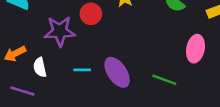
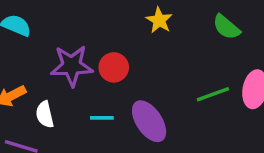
red circle: (91, 14) -> (114, 67), moved
green line: (164, 80) -> (213, 94), moved, turned -40

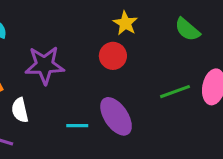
red circle: (114, 67) -> (113, 56), moved
cyan line: (102, 118) -> (77, 126), moved

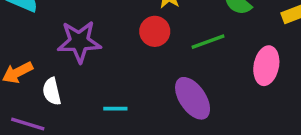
green line: (175, 92) -> (208, 42), moved
purple ellipse: (116, 116) -> (193, 98), moved

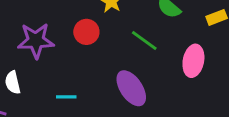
red circle: (155, 31) -> (86, 32), moved
green line: (208, 42) -> (144, 41), turned 56

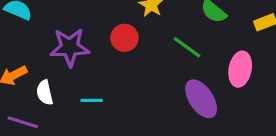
purple ellipse: (131, 88) -> (201, 99), moved
cyan line: (66, 97) -> (92, 100), moved

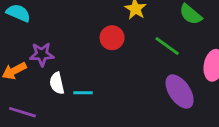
purple star: (70, 47) -> (42, 54), moved, size x0.7
white semicircle: (45, 93) -> (57, 83), moved

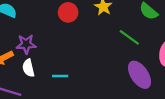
red circle: (112, 38) -> (68, 12), moved
white semicircle: (57, 83) -> (28, 68), moved

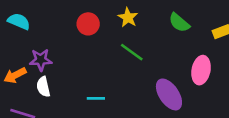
green line: (129, 37) -> (132, 52), moved
cyan line: (60, 76) -> (96, 98), moved

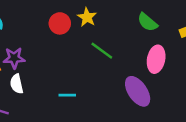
yellow star: (128, 18) -> (87, 17), moved
pink ellipse: (201, 70) -> (156, 59), moved

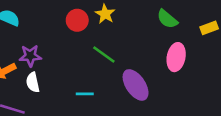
green line: (102, 51) -> (104, 55), moved
purple ellipse: (138, 91) -> (136, 85), moved

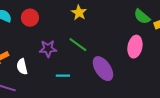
green semicircle: (167, 19) -> (142, 17), moved
red circle: (77, 20) -> (30, 18), moved
purple star: (30, 56) -> (48, 49), moved

